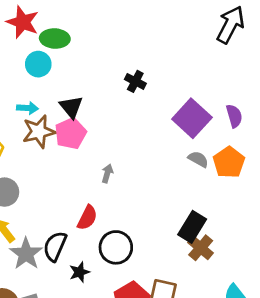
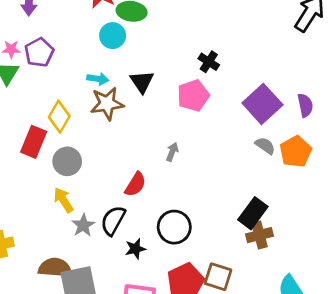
pink pentagon: (71, 133) -> (193, 96), moved
red semicircle: (87, 218) -> (135, 184), moved
brown cross: (201, 248) -> (260, 235), turned 30
gray star: (26, 254) -> (83, 225), size x0.7

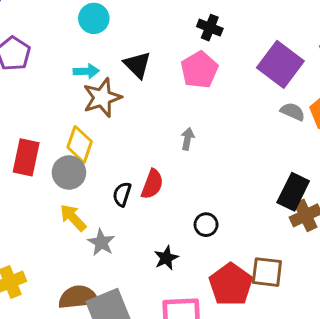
yellow diamond: (59, 117) -> (80, 144), moved
black semicircle: (113, 221) -> (122, 194), moved, size x0.7
black circle: (174, 227) -> (206, 225), size x0.6

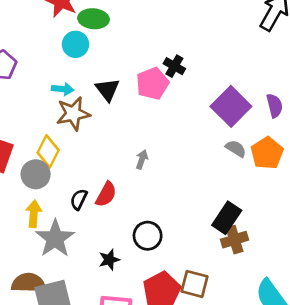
pink pentagon: (199, 70) -> (152, 83), moved
yellow arrow: (73, 218) -> (34, 214), turned 40
black circle: (206, 225) -> (148, 236), size x1.4
gray star: (101, 242) -> (55, 238), size x1.6

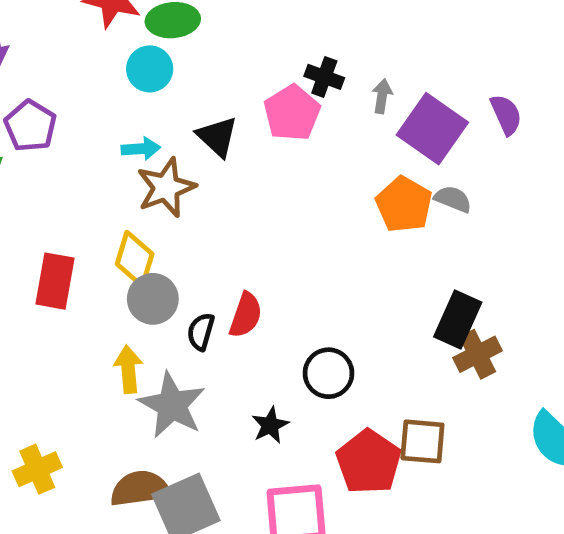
orange pentagon: (267, 153) -> (404, 204), moved
gray arrow: (142, 159) -> (382, 96), moved
gray circle: (36, 174) -> (153, 299), moved

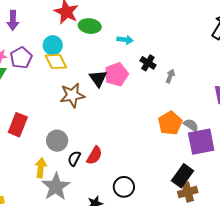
cyan circle: (150, 69) -> (53, 45), moved
pink pentagon: (292, 113) -> (116, 74), moved
purple square: (432, 129) -> (201, 142), moved, turned 32
cyan arrow: (141, 149) -> (125, 40), moved
yellow diamond: (135, 259) -> (56, 61), moved, turned -55

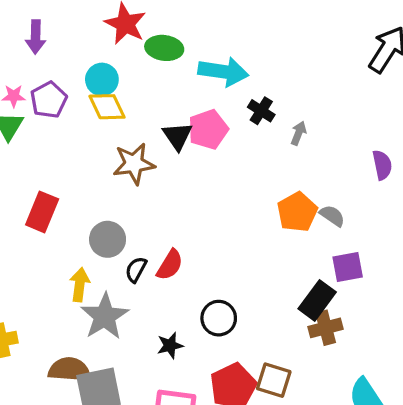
cyan arrow: (125, 40) -> (223, 72), size x1.8
purple square: (201, 142) -> (348, 267), moved, size x0.7

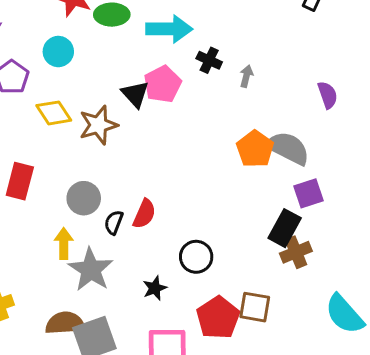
yellow diamond: (107, 107) -> (54, 113), moved
gray semicircle: (332, 216) -> (288, 148), size x1.8

